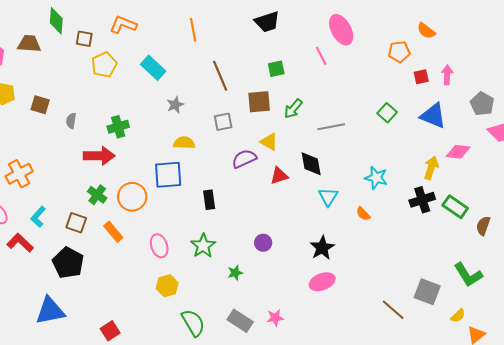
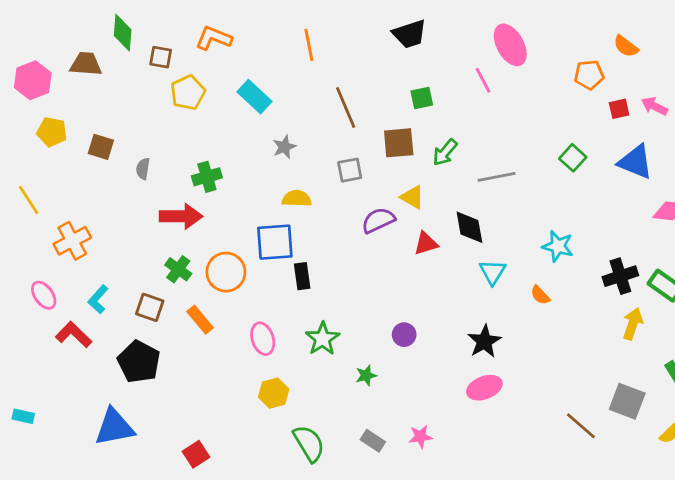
pink arrow: (447, 75) -> (654, 106), turned -66
yellow arrow: (431, 168) -> (633, 324), moved
black rectangle: (209, 200) -> (302, 276), moved
gray rectangle: (240, 321) -> (373, 441), size x0.7

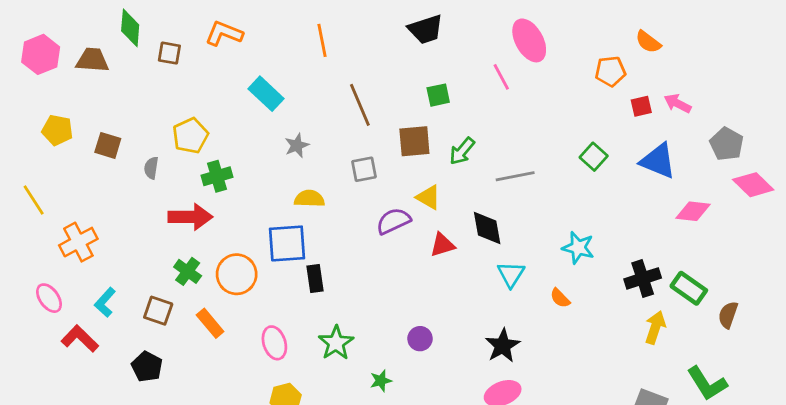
pink hexagon: (33, 80) -> (41, 54), moved
yellow pentagon: (188, 92) -> (190, 136), moved
black pentagon: (139, 362) -> (147, 367), size x0.7

